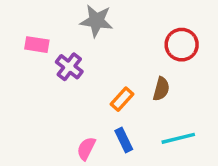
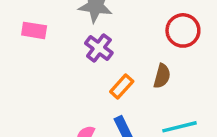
purple cross: (69, 67) -> (99, 48), moved

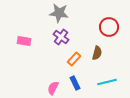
pink rectangle: (34, 30) -> (24, 41), moved

